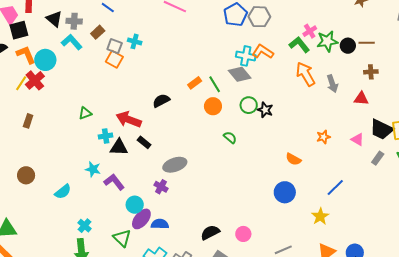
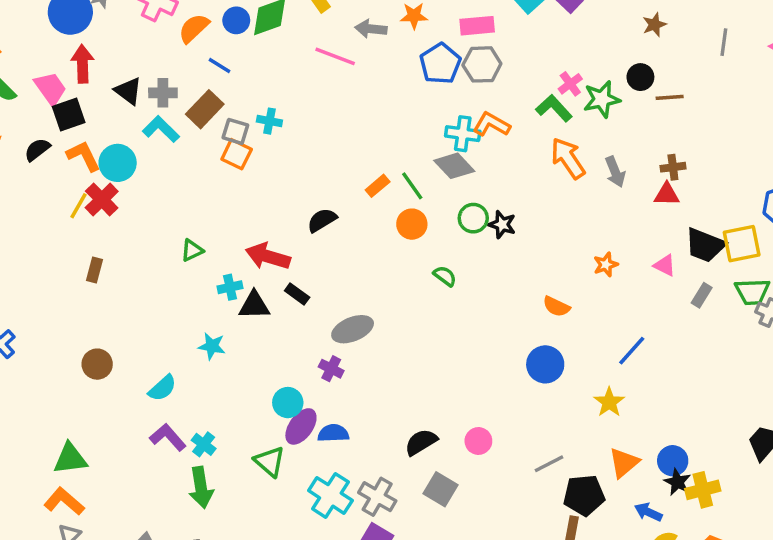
brown rectangle: (98, 32) -> (205, 109), size x1.5
black circle: (348, 46) -> (640, 77), moved
brown cross: (371, 72) -> (673, 167), moved
purple L-shape: (114, 182) -> (168, 437), moved

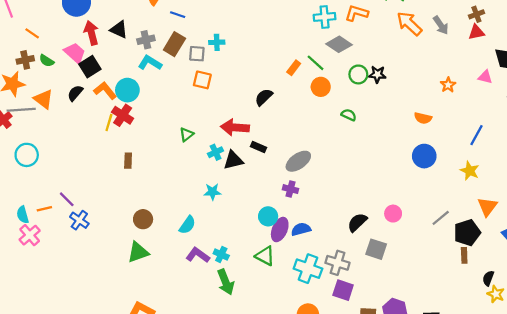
black triangle: (128, 91) -> (119, 30), moved
cyan cross: (463, 134) -> (325, 17), moved
orange square: (237, 154) -> (202, 80), moved
green triangle: (70, 459) -> (138, 252), moved

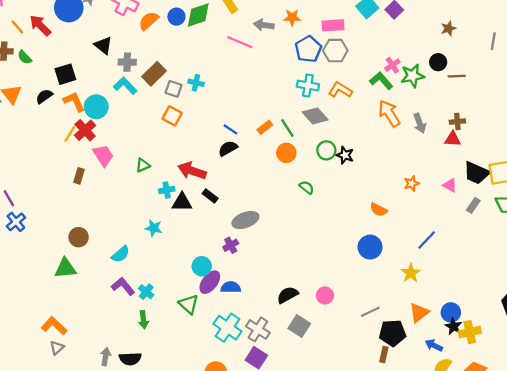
blue line: (178, 15) -> (230, 129), moved
red arrow: (91, 33) -> (40, 25), moved, turned -45
pink trapezoid: (75, 53) -> (103, 155), moved
purple cross: (291, 189) -> (231, 245), turned 32
green arrow: (226, 282) -> (143, 320), size x0.7

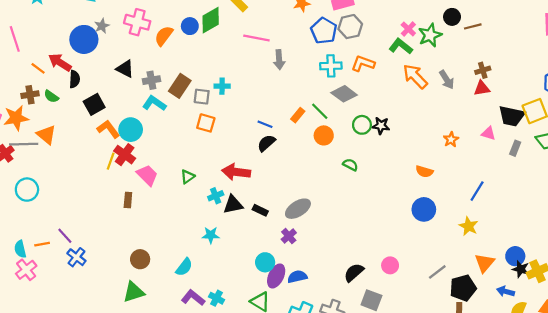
gray arrow: (264, 25) -> (279, 60), moved, turned -90
black semicircle: (44, 96) -> (75, 79), moved, turned 140
black rectangle: (210, 196) -> (260, 210), moved

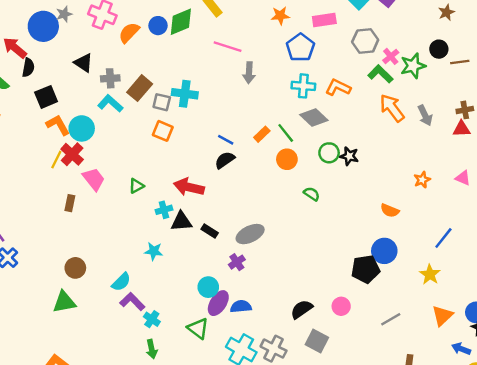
gray hexagon: (350, 27) -> (365, 41), moved
cyan cross: (222, 86) -> (185, 94), size x1.5
black pentagon: (463, 288) -> (366, 269), moved
purple L-shape: (193, 298) -> (132, 302), moved

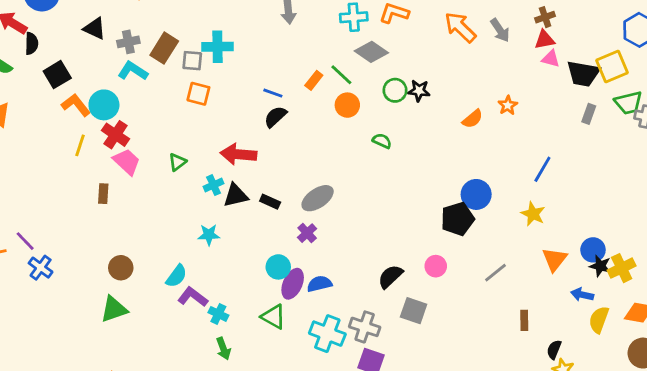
red cross: (72, 154) -> (115, 135), moved
pink triangle: (463, 178) -> (551, 59), moved
orange semicircle: (390, 211) -> (473, 119), moved, turned -54

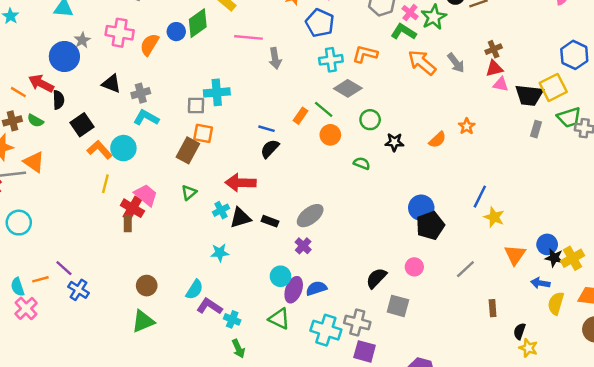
brown rectangle: (164, 48) -> (188, 150), moved
black star: (419, 91) -> (394, 142), moved
red cross: (115, 135) -> (132, 208), moved
blue line: (542, 169) -> (480, 197), moved
blue circle: (476, 194) -> (421, 208), moved

